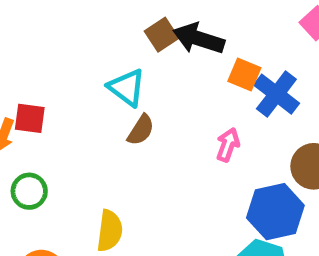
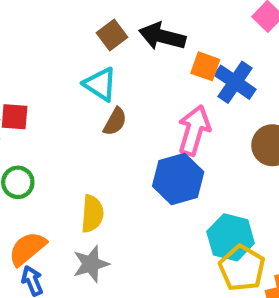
brown square: (162, 35) -> (112, 35), moved
pink arrow: (228, 145) -> (194, 130), size x1.6
blue hexagon: (275, 212) -> (178, 179), moved

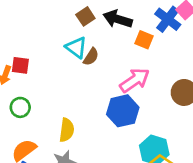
blue cross: (235, 82) -> (168, 19), moved
brown semicircle: (115, 122) -> (91, 57), moved
pink arrow: (194, 130) -> (135, 80), turned 36

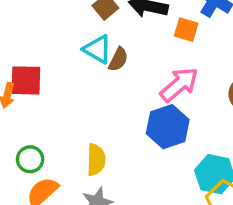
red square: (20, 65) -> (26, 80), size x1.4
green circle: (20, 107) -> (30, 159), moved

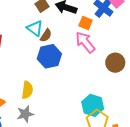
pink arrow: (179, 84) -> (85, 42), moved, turned -95
blue hexagon: (168, 127) -> (49, 56), moved

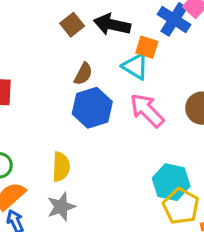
cyan triangle: (35, 28) -> (135, 66), moved
pink arrow: (85, 42) -> (147, 110), moved

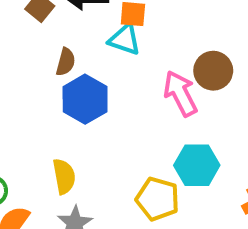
pink arrow: (147, 110) -> (180, 93), moved, turned 30
yellow pentagon: (181, 206) -> (158, 199), moved

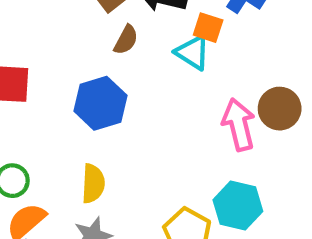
brown semicircle: (66, 62) -> (126, 40), moved
blue hexagon: (85, 99) -> (100, 103), moved

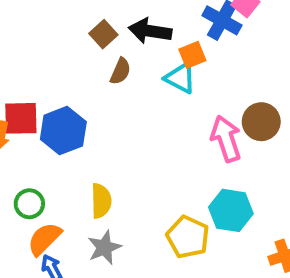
orange square: (208, 28) -> (192, 55), turned -36
blue hexagon: (100, 103) -> (63, 131), moved

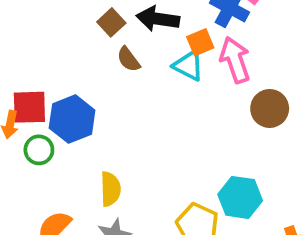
brown semicircle: (120, 71) -> (129, 59), turned 120
pink arrow: (226, 139) -> (235, 60), moved
green circle: (29, 204) -> (39, 150), moved

